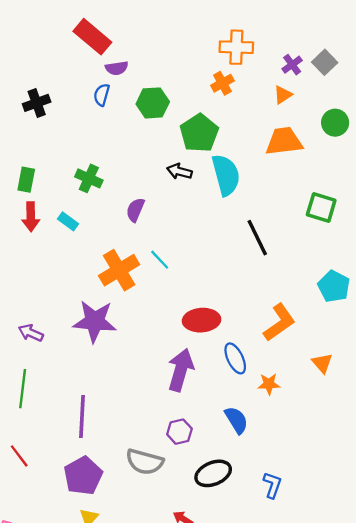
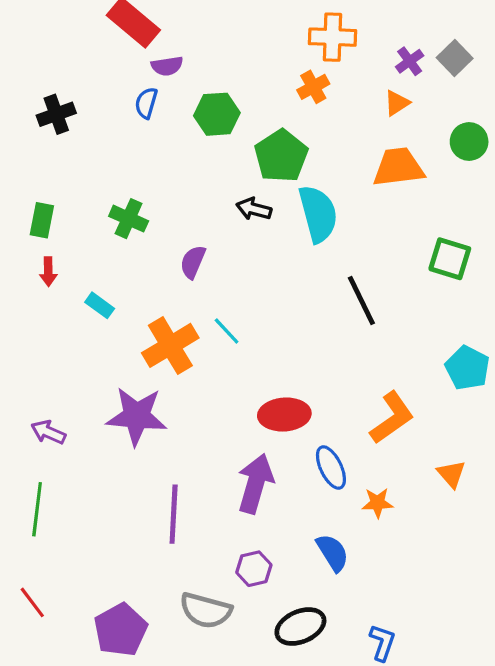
red arrow: (31, 217) -> (48, 272), size x0.7
cyan rectangle: (68, 221) -> (100, 305), moved
purple line: (82, 417) -> (174, 514), moved

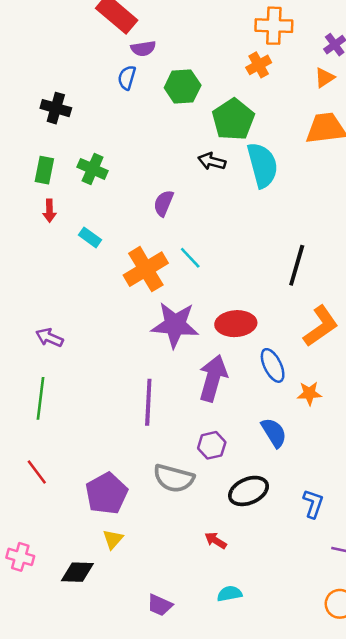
black cross: (56, 114) -> (56, 108), moved, turned 36
green cross: (129, 219) -> (93, 169), moved
black line: (361, 300) -> (297, 265), moved, turned 42
purple star: (137, 416) -> (175, 325), moved

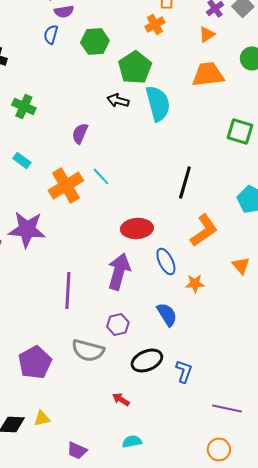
purple star: (175, 325) -> (27, 229), moved
blue L-shape: (313, 504) -> (184, 371), moved
yellow triangle: (113, 539) -> (42, 418), moved, turned 36

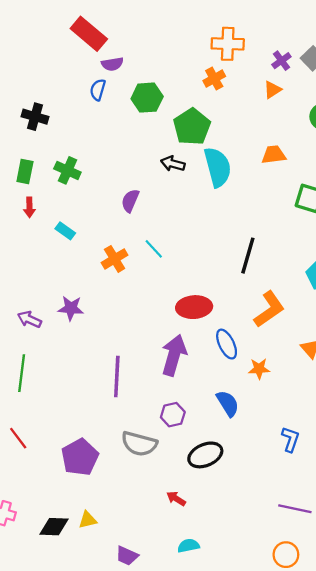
orange trapezoid: (208, 74) -> (274, 155), moved, size x0.7
orange cross: (66, 185) -> (115, 259), size x0.7
purple star: (27, 229) -> (71, 308), size x0.6
blue L-shape: (184, 371) -> (290, 439), moved

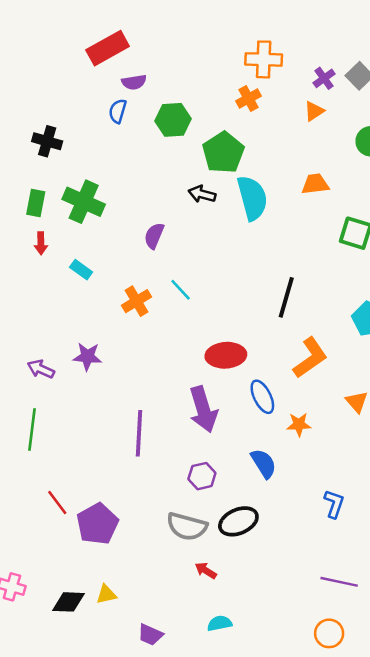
red rectangle: (89, 34) -> (108, 48), turned -69
green cross: (67, 170) -> (84, 202), size x1.4
purple arrow: (174, 355) -> (203, 409), turned 147
red line: (18, 438) -> (57, 503), moved
gray semicircle: (139, 444) -> (187, 526), moved

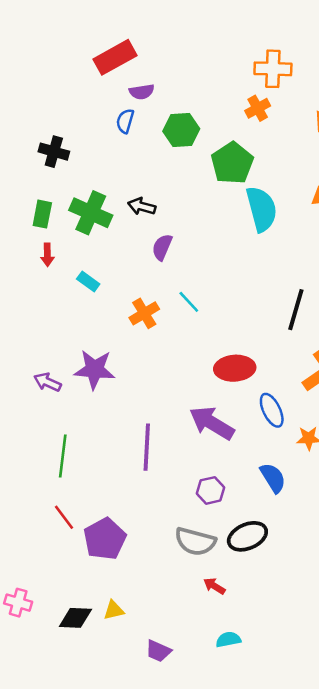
black arrow: (202, 194) -> (142, 206), moved
purple star: (87, 357) -> (95, 369), size x1.4
purple arrow: (203, 409) -> (212, 423), turned 138
green line: (32, 430) -> (63, 456), moved

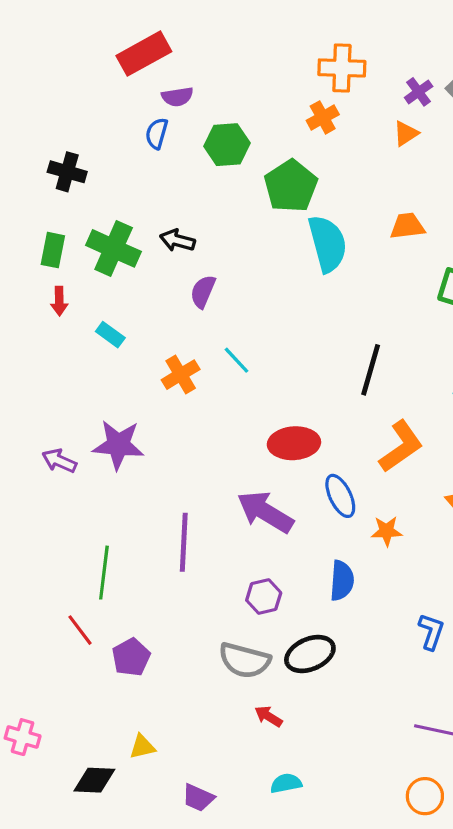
green line: (63, 456) -> (104, 573), moved
blue semicircle: (273, 478) -> (342, 581), turned 36
purple pentagon: (105, 539) -> (131, 657), size x0.7
black diamond: (75, 618) -> (94, 780), moved

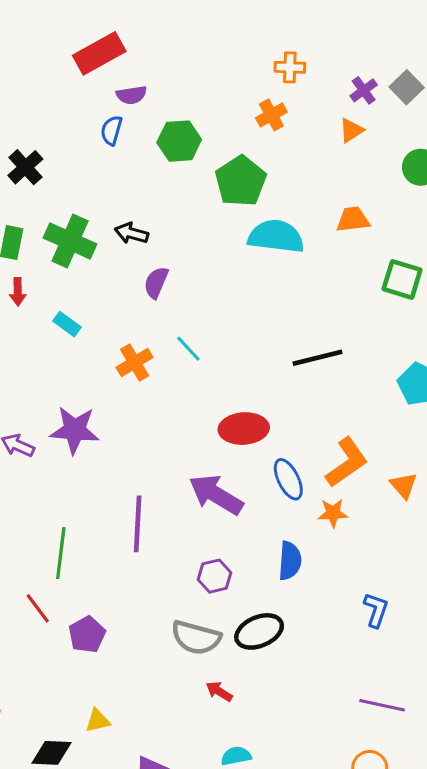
orange cross: (342, 68) -> (290, 67), size x0.7
black cross: (67, 172) -> (25, 167), turned 32
cyan semicircle: (328, 244) -> (276, 236), turned -68
black line: (371, 370) -> (318, 358), turned 60
orange L-shape: (401, 446) -> (347, 462), moved

